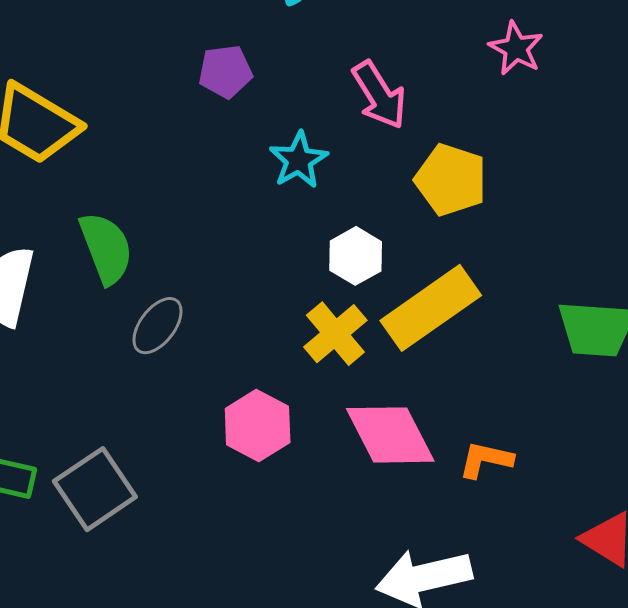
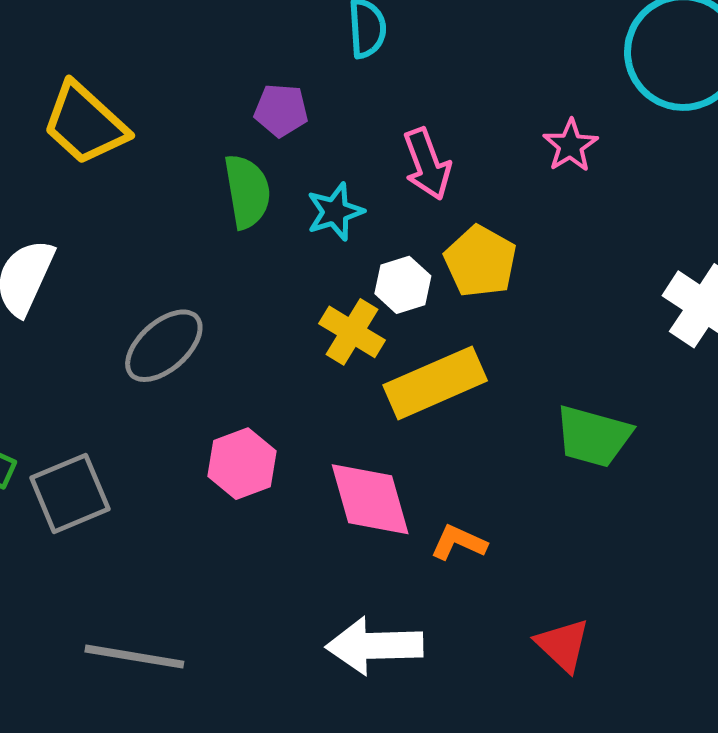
green semicircle: (106, 248) -> (247, 191), moved
white hexagon: (356, 256) -> (403, 285), moved
gray ellipse: (158, 326) -> (164, 346), size x1.4
yellow cross: (335, 334) -> (352, 332), moved, turned -30

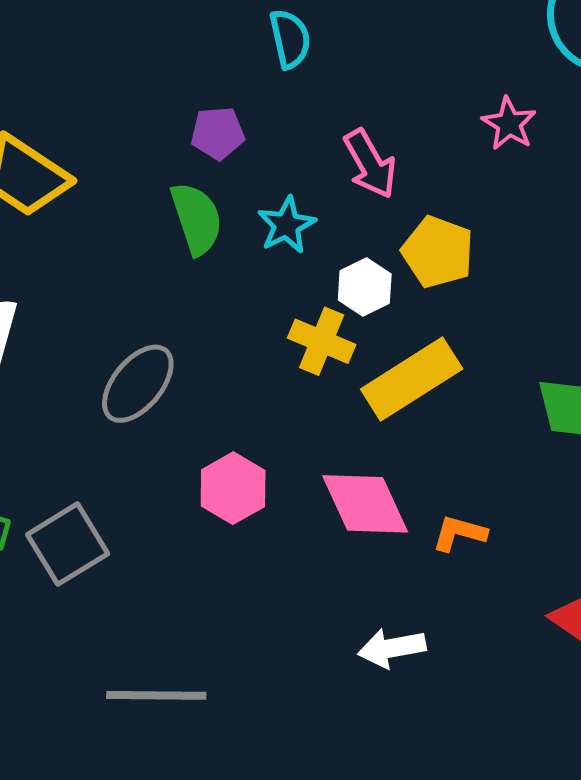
white arrow: (374, 646) -> (392, 648), size x0.7

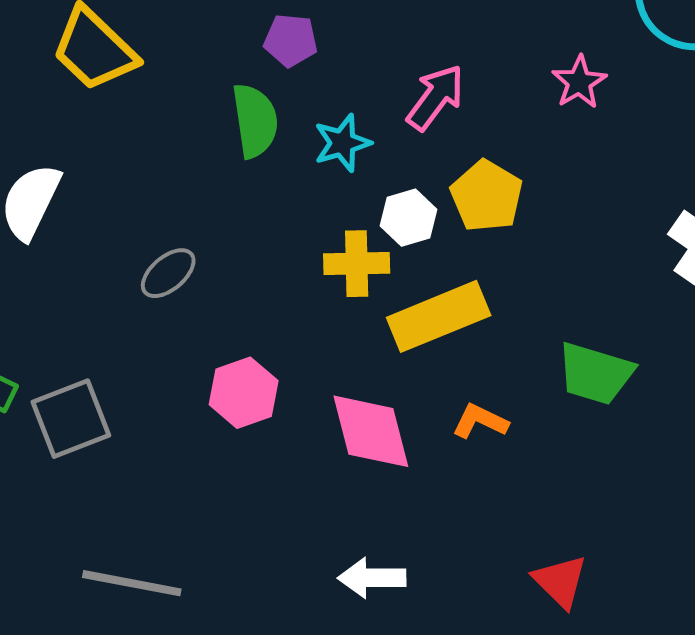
pink arrow: (370, 164) -> (435, 97), turned -124
yellow cross: (322, 341) -> (357, 264), turned -34
gray ellipse: (138, 384) -> (168, 273), size x0.7
orange L-shape: (459, 533) -> (480, 421), moved

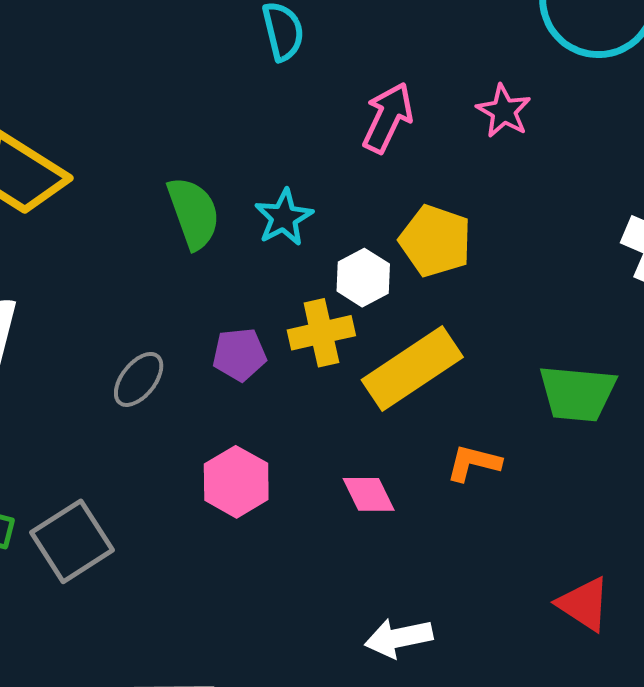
purple pentagon: (291, 40) -> (239, 355), moved
pink arrow: (435, 97) -> (388, 118), moved
pink diamond: (371, 431) -> (369, 494), size x0.6

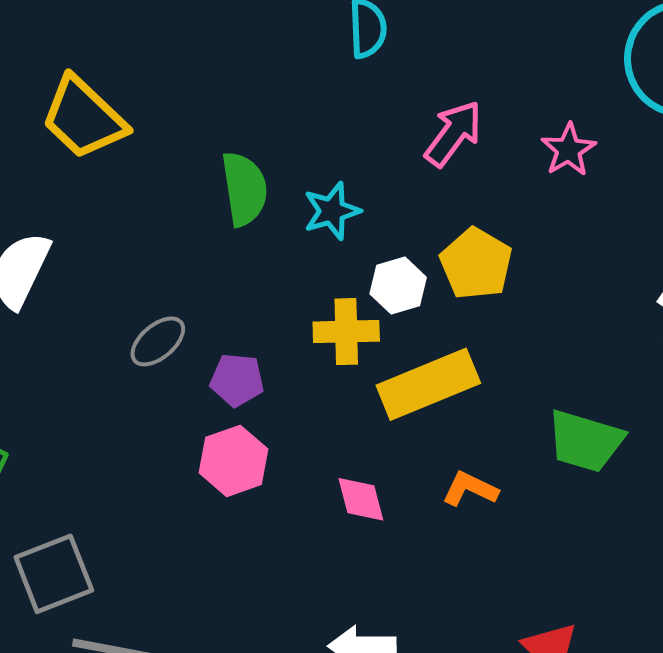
purple pentagon: (239, 355) -> (237, 380), moved
gray square: (72, 541) -> (54, 574), moved

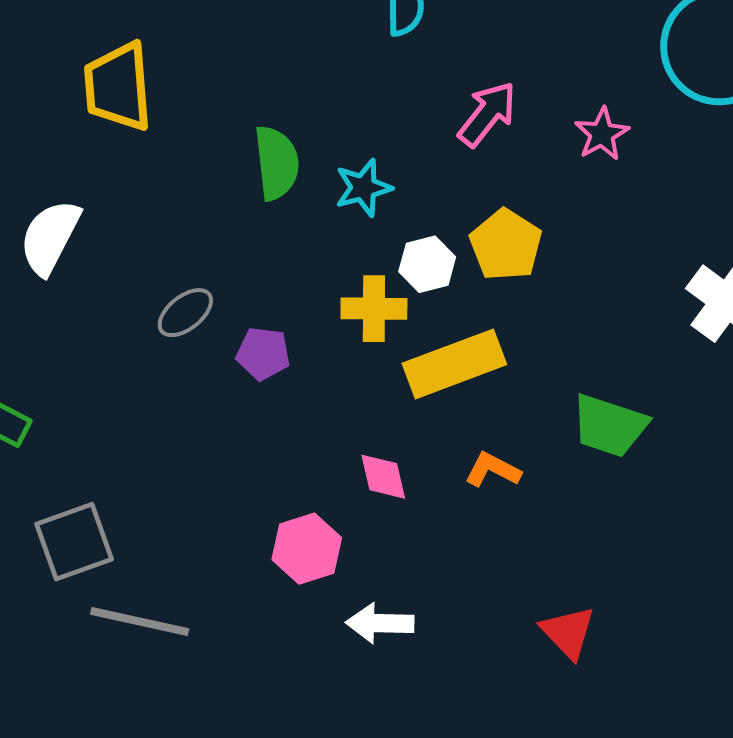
yellow trapezoid: (84, 118) -> (118, 87), turned 40
pink hexagon: (233, 461) -> (307, 549), moved

